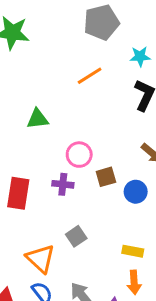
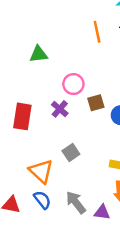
orange line: (90, 76) -> (97, 32), moved, turned -70
purple cross: (63, 184) -> (60, 109), turned 35

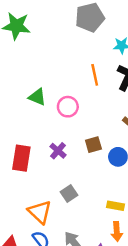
green triangle: (39, 54) -> (37, 97), turned 30
pink circle: (73, 84) -> (68, 107), moved

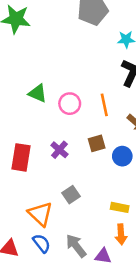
orange line: (95, 75) -> (104, 105), moved

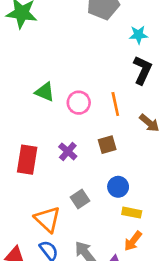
blue circle: (122, 156) -> (118, 187), moved
orange arrow: (121, 234) -> (133, 241), turned 42

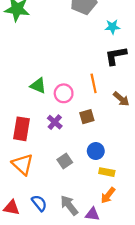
black L-shape: (142, 70) -> (116, 56), turned -125
green triangle: (45, 92) -> (38, 86), moved
pink circle: (79, 103) -> (64, 93), moved
orange triangle: (47, 219) -> (23, 164), moved

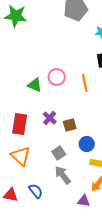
pink circle: (64, 93) -> (57, 77), moved
brown square: (87, 117) -> (70, 125), moved
gray arrow: (69, 205) -> (63, 175), moved

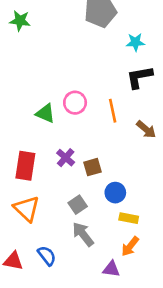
green star: (16, 16) -> (20, 21), size x0.7

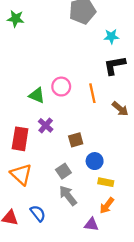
purple cross: (66, 158) -> (46, 125), moved

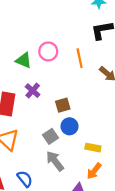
blue circle: (95, 161) -> (69, 126), moved

